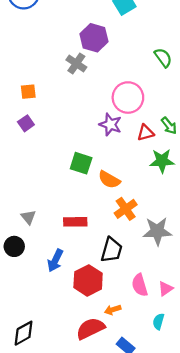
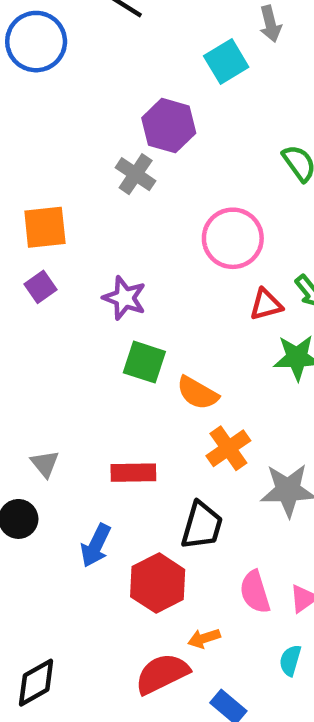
orange square: (28, 92) -> (45, 227), size x1.5
purple star: (110, 124) -> (124, 298), moved

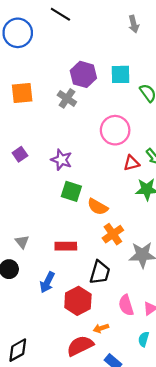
cyan square: (226, 61) -> (121, 74), moved, turned 30
orange square: (45, 227) -> (22, 93), moved

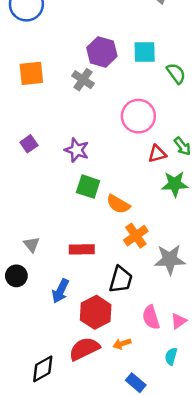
red semicircle: (80, 346) -> (84, 349), moved
black diamond: (18, 350) -> (43, 369), moved

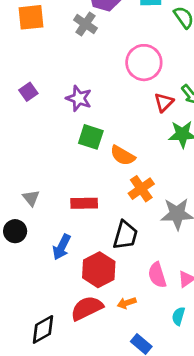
red triangle: (157, 154) -> (164, 102), turned -30

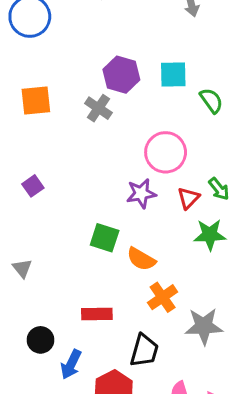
purple star: (79, 98) -> (141, 194), moved, turned -30
gray triangle: (31, 198) -> (22, 268), moved
black circle: (15, 231) -> (41, 340), moved

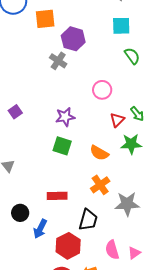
cyan square: (173, 75) -> (121, 26), moved
orange square: (36, 100) -> (45, 19), moved
pink circle: (166, 152) -> (102, 90), size x0.7
purple star: (141, 194) -> (65, 117), moved
orange semicircle: (141, 259) -> (99, 153), moved

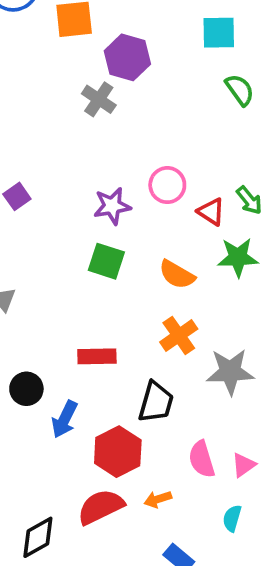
pink circle: (102, 90) -> (167, 185), moved
red triangle: (117, 120) -> (211, 212), turned -42

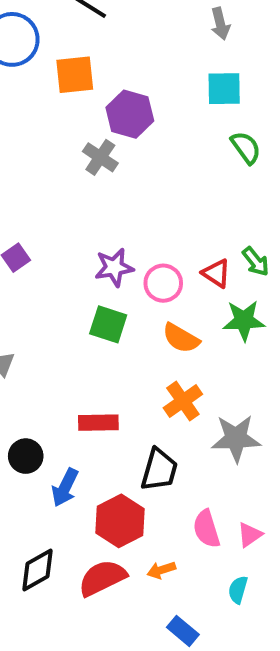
pink circle: (167, 185) -> (163, 283), moved
black diamond: (38, 537) -> (37, 570), moved

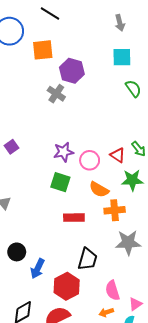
orange cross: (183, 401) -> (115, 210), moved, turned 30
red rectangle: (98, 423) -> (74, 218), moved
pink triangle: (250, 535) -> (135, 304), moved
orange arrow: (161, 570) -> (106, 312), moved

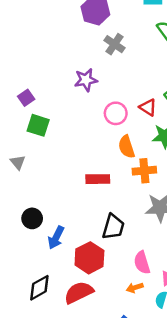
gray cross: (56, 94) -> (115, 44), moved
purple star: (64, 152) -> (86, 80), moved
green square: (60, 182) -> (38, 125), moved
orange semicircle: (99, 189) -> (126, 147), turned 42

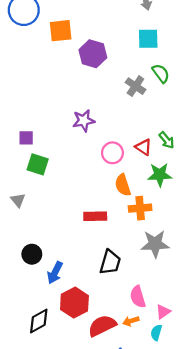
gray cross: (115, 44) -> (135, 86), moved
purple square: (26, 98) -> (26, 138), turned 35
red hexagon: (89, 258) -> (74, 303), moved
red semicircle: (79, 292) -> (102, 326), moved

